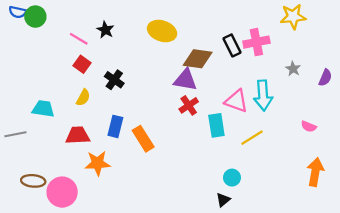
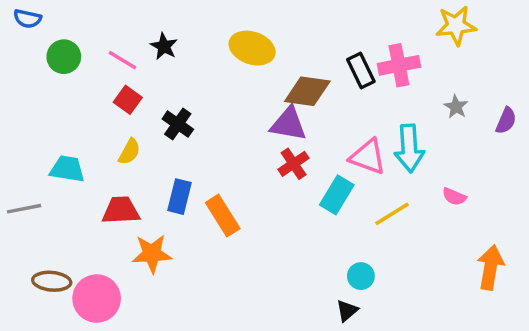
green circle: (35, 17) -> (64, 57), moved
cyan rectangle: (216, 125) -> (337, 195), turned 40
pink semicircle: (309, 126) -> (454, 197), moved

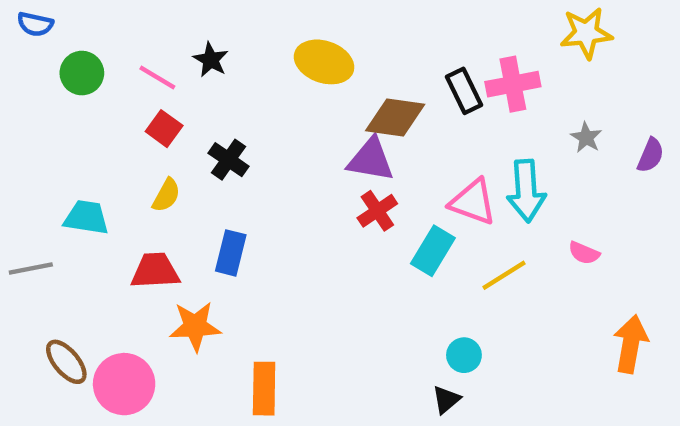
orange rectangle: (223, 216) -> (264, 389), moved, turned 33
brown ellipse: (52, 281) -> (66, 362), turned 45

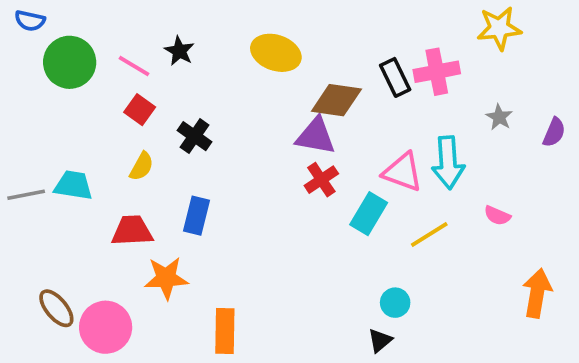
green circle: (82, 73) -> (70, 62), size x1.4
gray line: (31, 269) -> (26, 195), moved

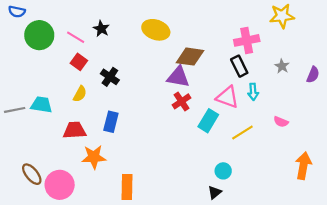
black rectangle: (395, 77) -> (239, 66), moved
cyan arrow: (448, 163) -> (253, 92), size x0.6

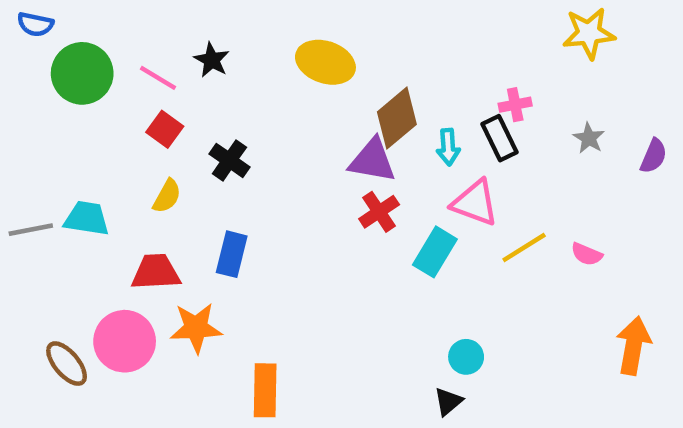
pink cross: (247, 40) -> (515, 105), moved, size x0.6
brown diamond: (190, 57) -> (397, 118), turned -48
cyan arrow: (253, 92) -> (448, 147), moved
yellow line: (242, 132) -> (524, 247), moved
pink circle: (60, 185) -> (125, 341), moved

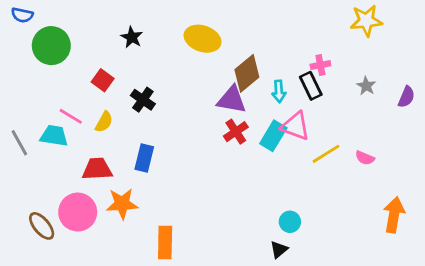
pink line: (158, 78) -> (71, 116), moved
gray line: (31, 230) -> (19, 143), turned 72
cyan rectangle: (435, 252) -> (273, 136), moved

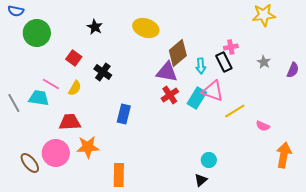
blue rectangle: (144, 158) -> (124, 114), moved
pink semicircle: (365, 158) -> (263, 126), moved

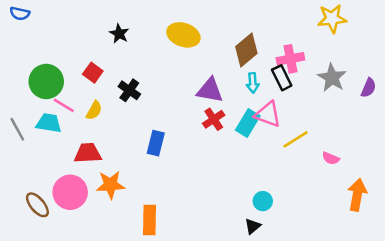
green circle: (37, 33) -> (46, 81), moved
pink cross: (231, 47) -> (290, 59), size x1.5
brown diamond: (178, 53) -> (246, 50), moved
gray star: (264, 62) -> (332, 78), size x1.6

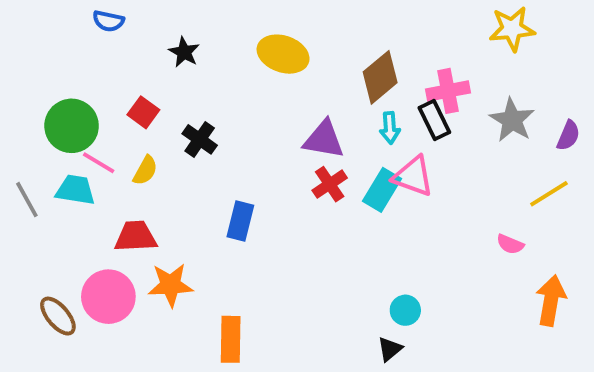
blue semicircle: (20, 13) -> (108, 21), moved
yellow line: (295, 139) -> (549, 194), moved

